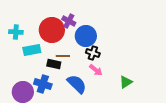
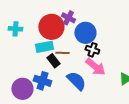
cyan rectangle: (32, 50) -> (44, 47), moved
black rectangle: (54, 64) -> (53, 61), turned 40
pink arrow: (96, 70) -> (95, 67), size x1.5

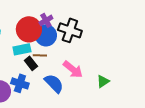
purple cross: (68, 18) -> (46, 20), turned 32
blue circle: (85, 33) -> (46, 35), moved
black cross: (92, 50) -> (70, 30), moved, size x1.6

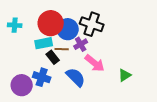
purple cross: (46, 20) -> (81, 44), moved

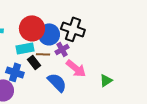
blue cross: (42, 77) -> (15, 72), moved

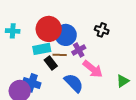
black cross: (73, 29) -> (102, 30), moved, size x0.6
blue cross: (15, 72) -> (32, 83), moved

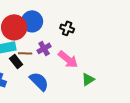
blue circle: (66, 35) -> (32, 21), moved
pink arrow: (93, 69) -> (68, 59), moved

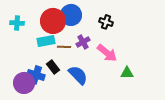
black rectangle: (16, 61) -> (53, 67), moved
green triangle: (88, 79) -> (127, 73), turned 32

